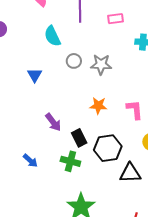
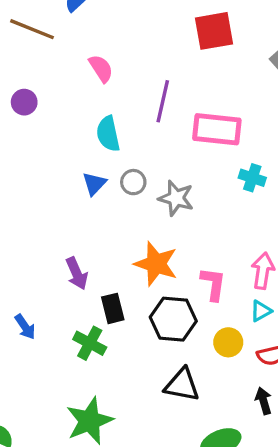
pink rectangle: (116, 19) -> (217, 129), size x1.8
blue triangle: (35, 75) -> (94, 184), moved
orange star: (98, 106) -> (156, 264), size x1.5
black hexagon: (108, 148) -> (173, 319), moved

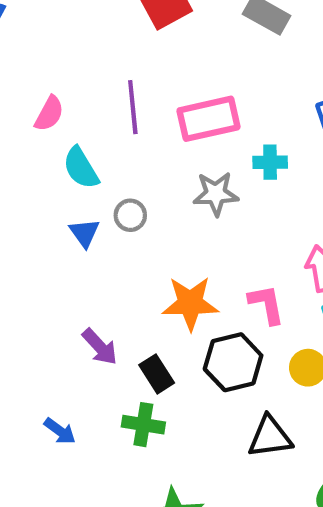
pink semicircle: (101, 68) -> (49, 114), moved, turned 80
gray star: (176, 198) -> (216, 194), moved

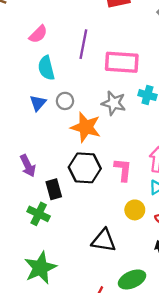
orange star: (190, 303) -> (86, 127), moved
black hexagon: (233, 362) -> (85, 168), moved

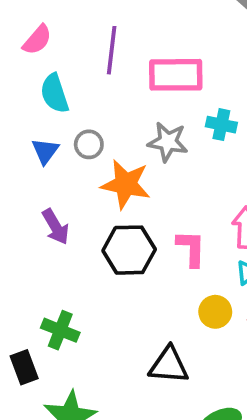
purple arrow: (28, 166) -> (56, 227), moved
black rectangle: (54, 189) -> (24, 367), moved

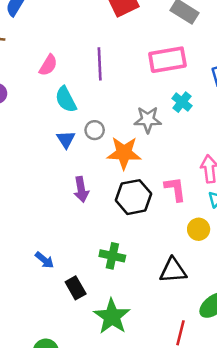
pink rectangle: (176, 75) -> (167, 60), moved
cyan cross: (221, 125) -> (182, 102), turned 36
purple arrow: (56, 227) -> (81, 189), turned 30
green cross: (60, 330) -> (112, 256), moved

